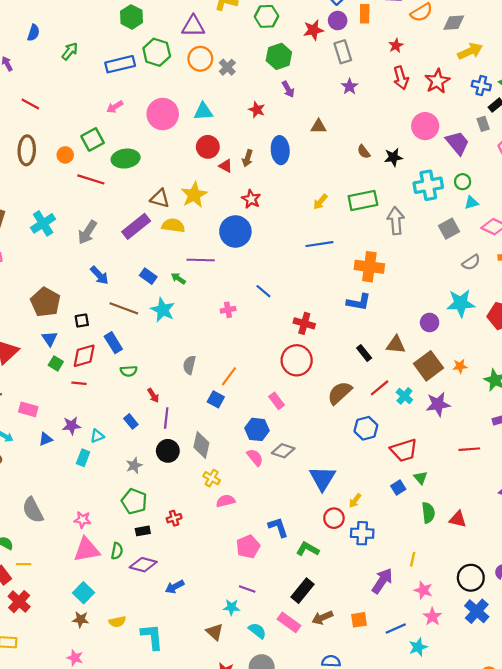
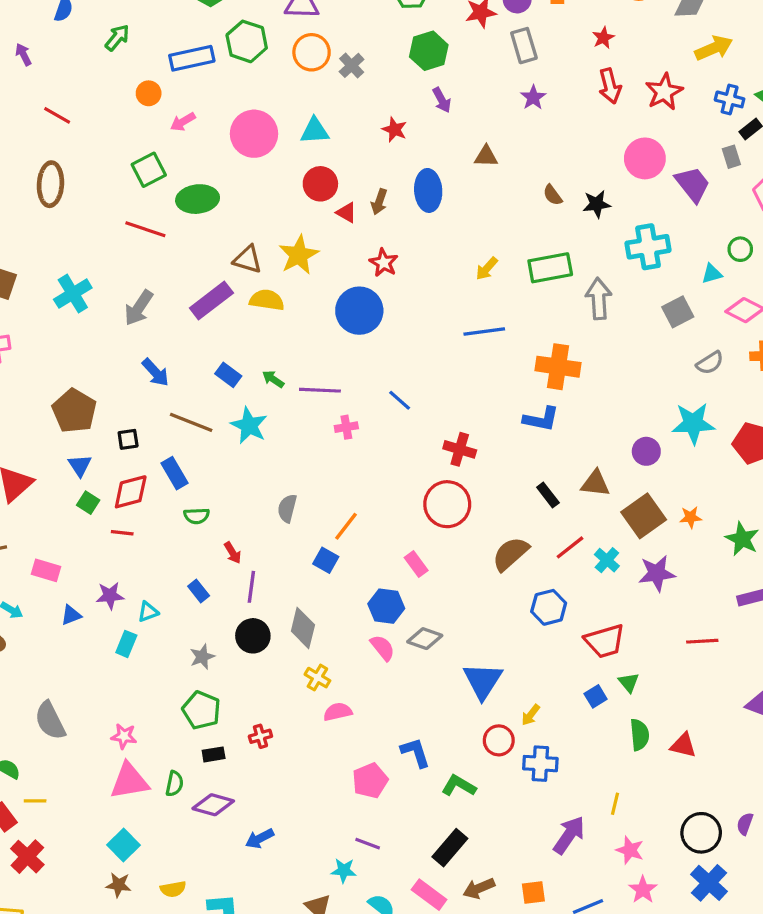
orange circle: (65, 155) -> (149, 93), moved
green circle: (463, 182) -> (740, 249), moved
purple line: (201, 260) -> (320, 390), moved

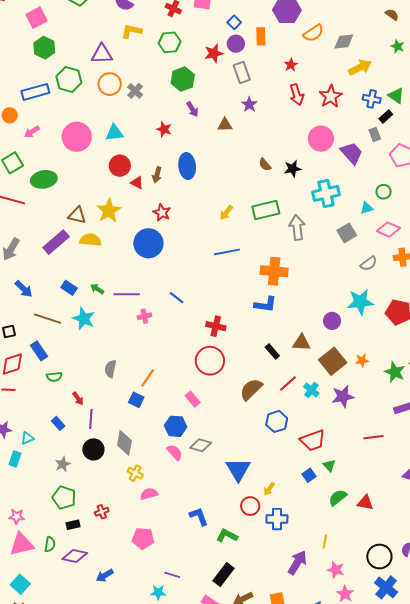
brown triangle: (486, 156) -> (225, 125), moved
green semicircle: (640, 735) -> (338, 498), turned -120
pink pentagon: (370, 781) -> (143, 538), moved, turned 30

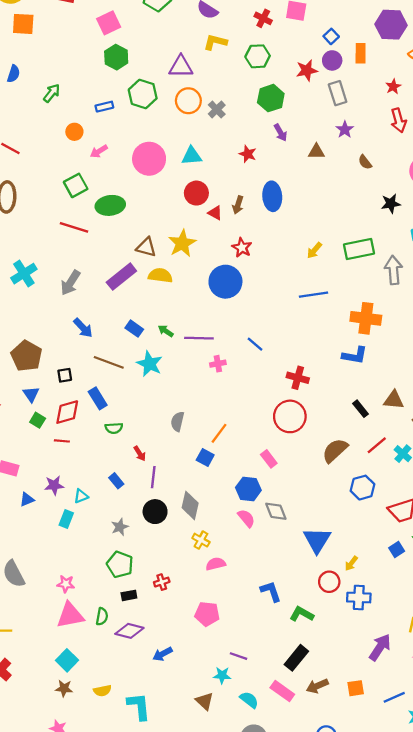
blue rectangle: (35, 92) -> (104, 107), size x0.6
brown semicircle: (265, 165) -> (365, 162), moved
gray diamond: (201, 445) -> (276, 511), turned 50

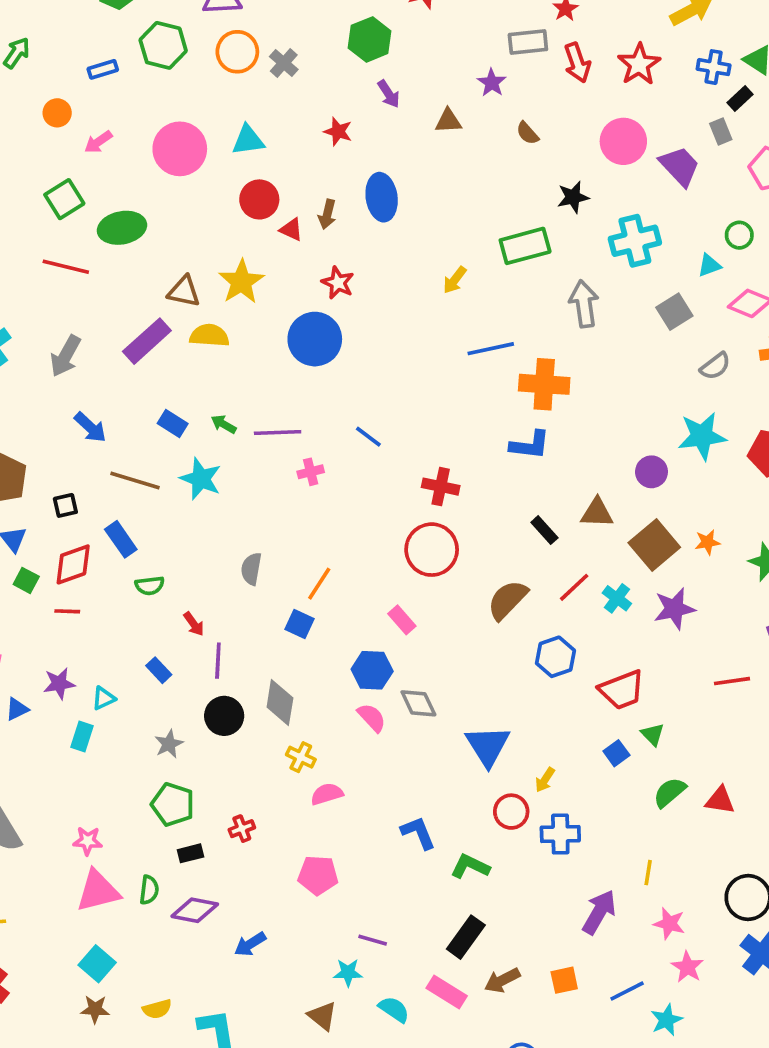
gray rectangle: (338, 93) -> (528, 42), moved, turned -75
green rectangle: (359, 249) -> (525, 246), moved
blue line: (314, 295) -> (491, 349), moved

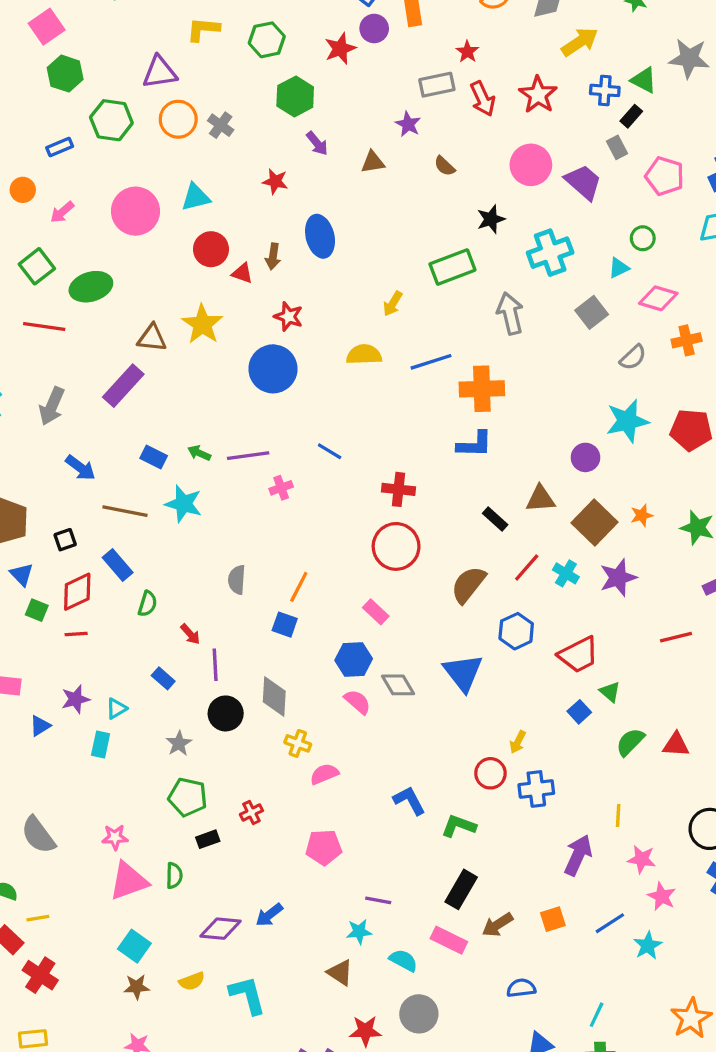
yellow semicircle: (209, 336) -> (364, 355), moved
green semicircle: (150, 586) -> (147, 604), turned -60
blue triangle: (488, 746) -> (463, 673), moved
purple diamond: (195, 910) -> (220, 929), moved

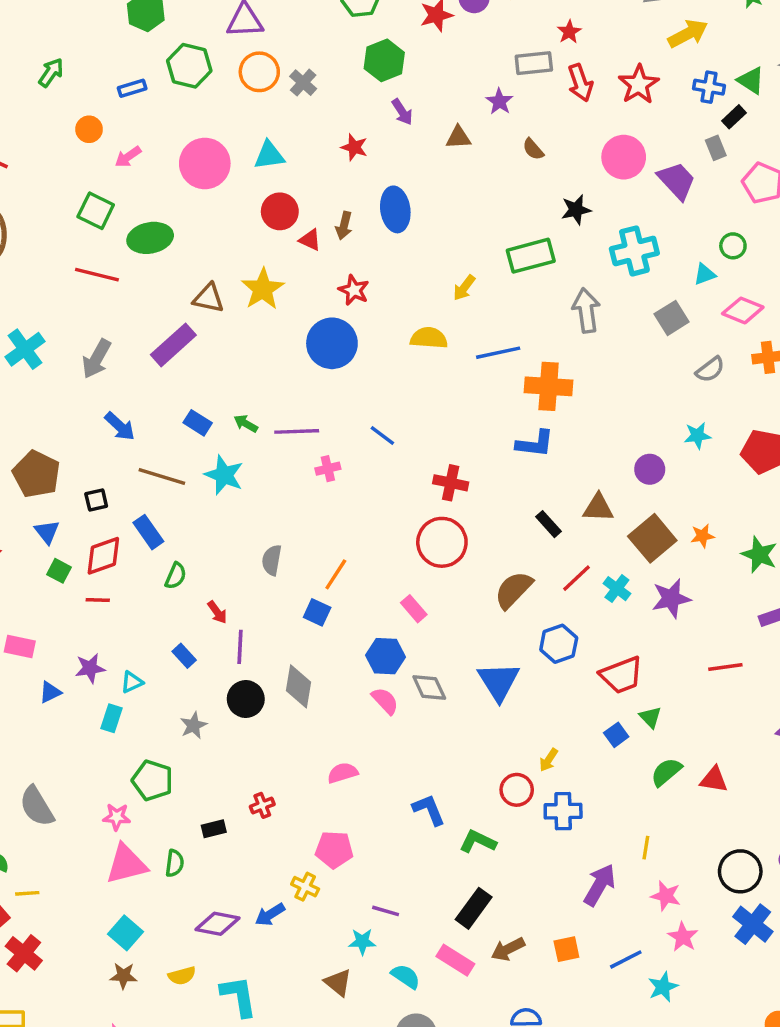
green square: (37, 266) -> (96, 211), turned -32
cyan star: (627, 421) -> (697, 436), size x0.6
yellow cross: (298, 743) -> (305, 887), moved
green pentagon: (188, 797) -> (153, 780), moved

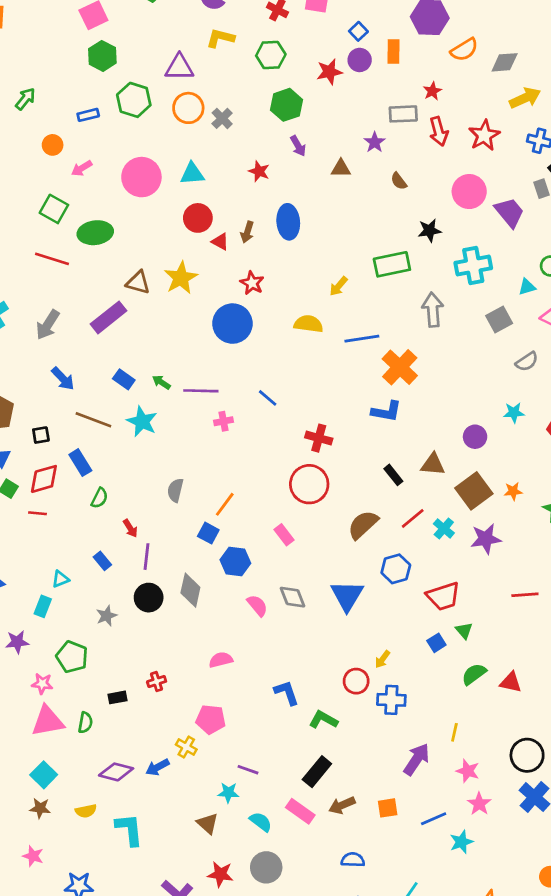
orange cross: (549, 386) -> (400, 367), turned 36
blue hexagon: (385, 656) -> (235, 561), moved
purple star: (90, 668) -> (17, 642), moved

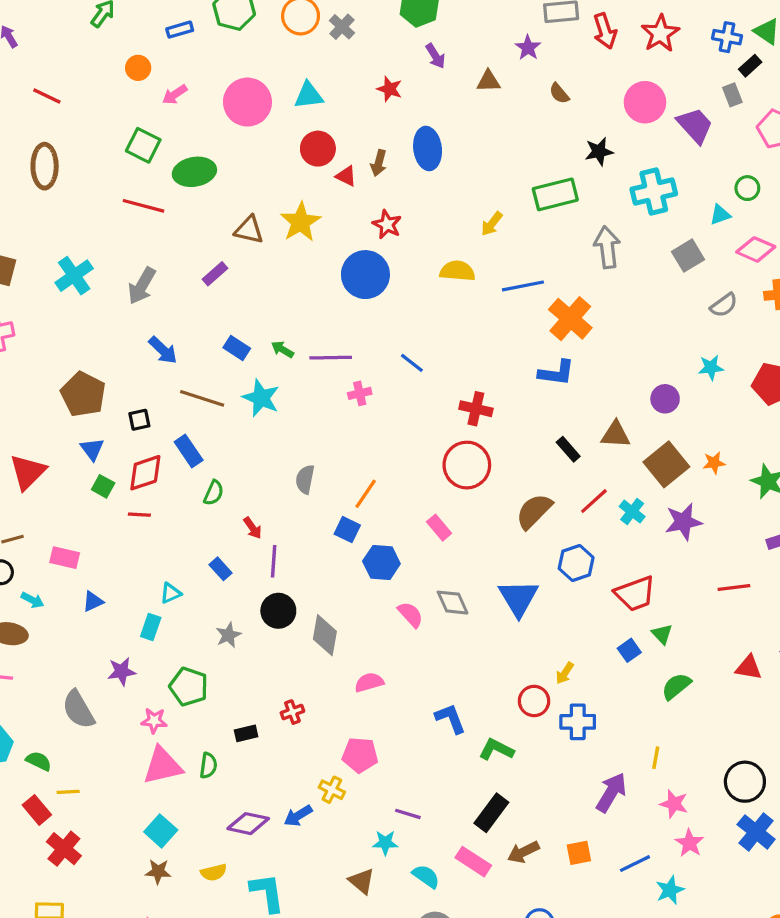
purple rectangle: (109, 317) -> (215, 274), size x0.6
gray diamond: (190, 590) -> (325, 635), moved
red triangle: (511, 682) -> (749, 668), moved

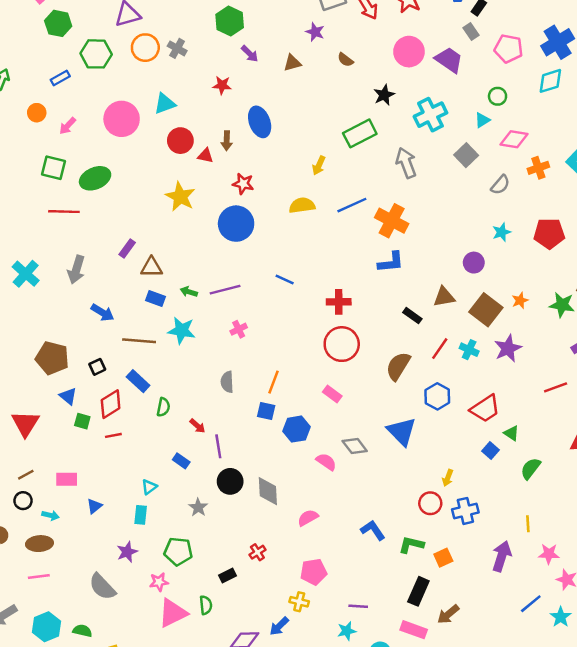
brown triangle: (249, 230) -> (152, 267), moved
pink cross: (360, 393) -> (239, 329), moved
orange square: (579, 853) -> (443, 558), moved

